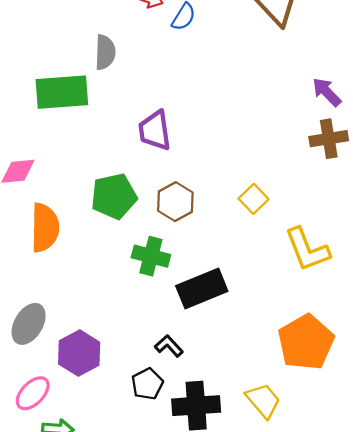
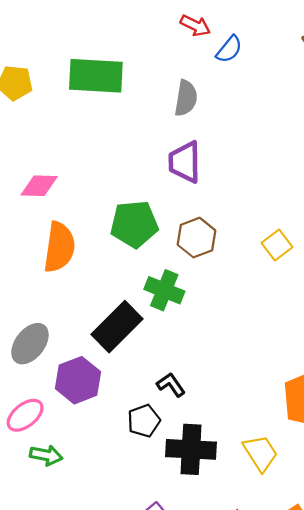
gray semicircle: (105, 52) -> (186, 98), moved
green rectangle: (62, 92) -> (96, 76), moved
black rectangle: (202, 289) -> (117, 327), moved, turned -30

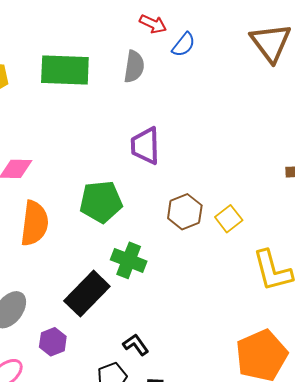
gray semicircle: (186, 98) -> (134, 67), moved
brown hexagon: (197, 238) -> (185, 212), moved
purple hexagon: (78, 380) -> (53, 342), size x0.7

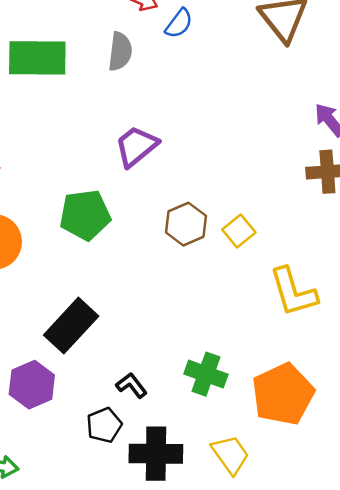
purple trapezoid: (145, 146) -> (136, 146), turned 54
green cross: (129, 260) -> (206, 374), moved
purple hexagon: (53, 342) -> (32, 385), size x1.4

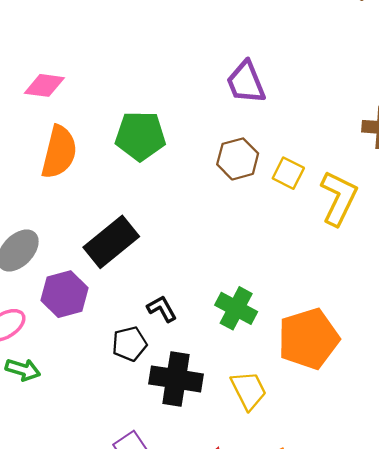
purple trapezoid: (136, 146) -> (246, 82), moved, turned -81
yellow square: (239, 231) -> (288, 173), turned -32
yellow L-shape: (293, 292) -> (339, 198), moved, turned -146

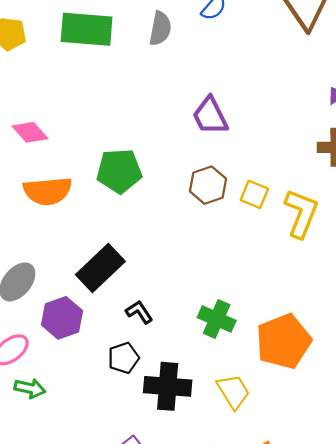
pink diamond: (44, 85) -> (30, 132), turned 45
orange semicircle: (59, 152) -> (48, 191), turned 75
black L-shape: (162, 309) -> (139, 312), moved

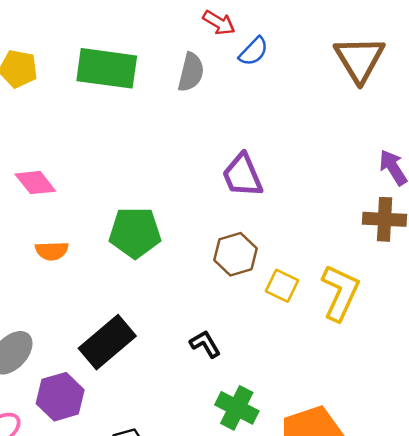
orange semicircle: (48, 191) -> (52, 251), size x0.6
yellow square: (254, 194) -> (282, 286), moved
black L-shape: (139, 312) -> (205, 344), moved

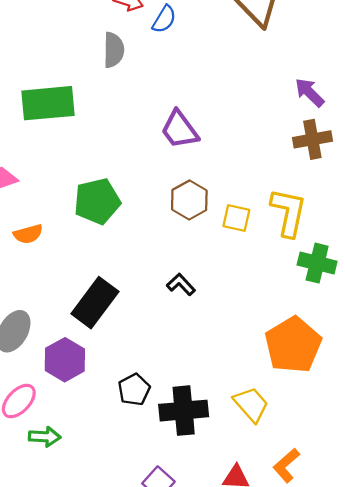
green rectangle: (107, 68) -> (48, 103), moved
green cross: (237, 408) -> (317, 263), moved

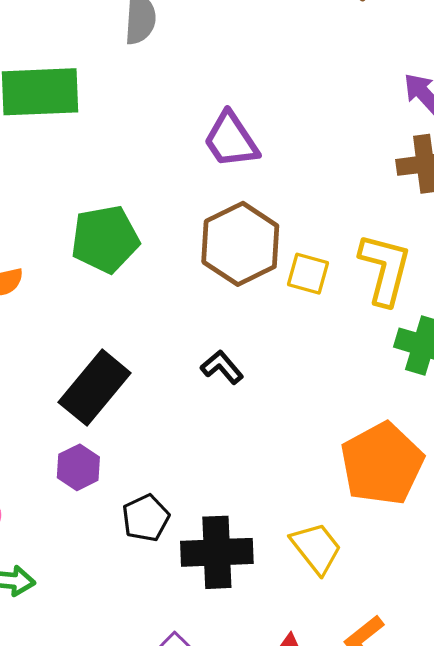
brown hexagon: (189, 200) -> (240, 244), size x1.4
purple hexagon: (65, 360) -> (78, 467), moved, size x0.7

